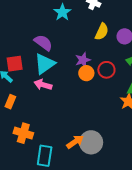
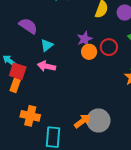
purple semicircle: (43, 43) -> (28, 26), moved
red square: (15, 64) -> (18, 71), moved, turned 30
cyan triangle: (45, 64) -> (47, 45), size x0.6

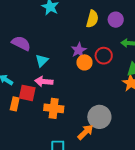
red square: (18, 71) -> (27, 93), moved
orange cross: (30, 116) -> (54, 108), moved
gray circle: (98, 120) -> (99, 117), moved

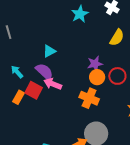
purple semicircle: (21, 43) -> (44, 72), moved
cyan triangle: (42, 61) -> (49, 51), moved
orange cross: (54, 108) -> (89, 98), moved

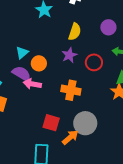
yellow semicircle: (117, 38) -> (75, 32), moved
orange circle: (97, 77) -> (39, 63), moved
red square: (34, 90) -> (51, 123), moved

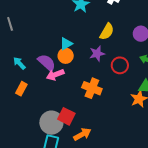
cyan triangle: (22, 53) -> (66, 44), moved
pink arrow: (32, 84) -> (55, 75), turned -42
gray circle: (85, 123) -> (51, 123), moved

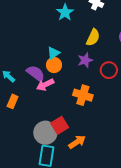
red square: (66, 116) -> (60, 125), turned 36

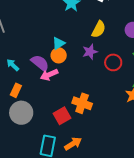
orange cross: (83, 95) -> (82, 103), moved
gray circle: (45, 133) -> (21, 113), moved
orange arrow: (77, 142) -> (73, 144), moved

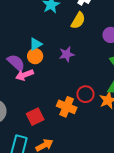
yellow semicircle: (99, 29) -> (78, 21), moved
red circle: (113, 62) -> (85, 94), moved
orange cross: (82, 103) -> (67, 107), moved

